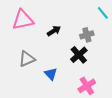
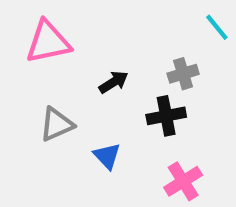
black arrow: (54, 31) -> (113, 82), moved
black cross: (79, 55) -> (166, 116), turned 30

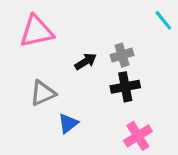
gray cross: (183, 74) -> (122, 55), moved
blue triangle: (107, 156) -> (68, 123), moved, turned 35

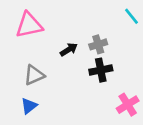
blue triangle: (68, 123) -> (29, 106), moved
pink cross: (138, 136) -> (128, 105), moved

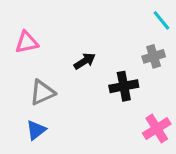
pink triangle: (29, 25) -> (27, 42), moved, size x0.7
gray cross: (98, 44) -> (154, 56), moved

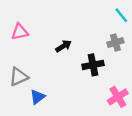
gray triangle: (42, 92) -> (19, 77), moved
blue triangle: (36, 130) -> (37, 97), moved

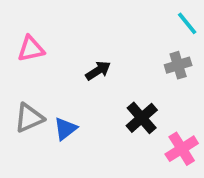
black cross: (93, 65) -> (142, 118), moved, turned -30
blue triangle: (37, 97) -> (65, 129), moved

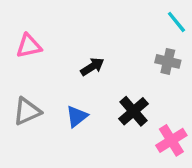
gray cross: (178, 65) -> (168, 61), turned 30
blue triangle: (65, 129) -> (77, 116), moved

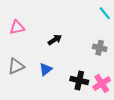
gray cross: (168, 61) -> (100, 48), moved
black cross: (134, 111) -> (79, 80), moved, turned -36

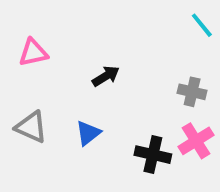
gray triangle: (16, 66) -> (31, 127), turned 48
pink cross: (102, 84) -> (196, 141), moved

